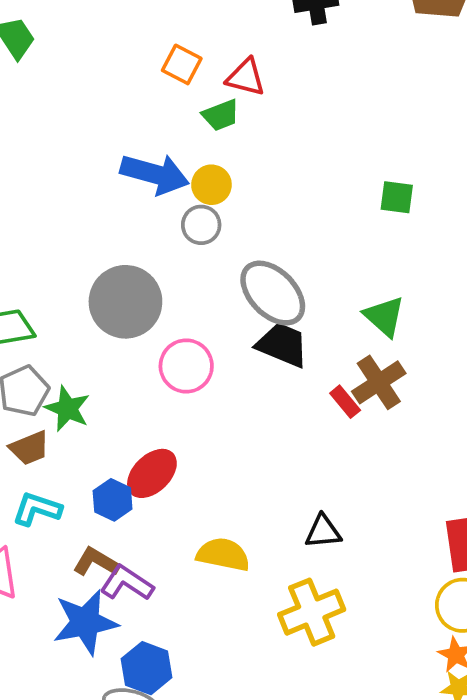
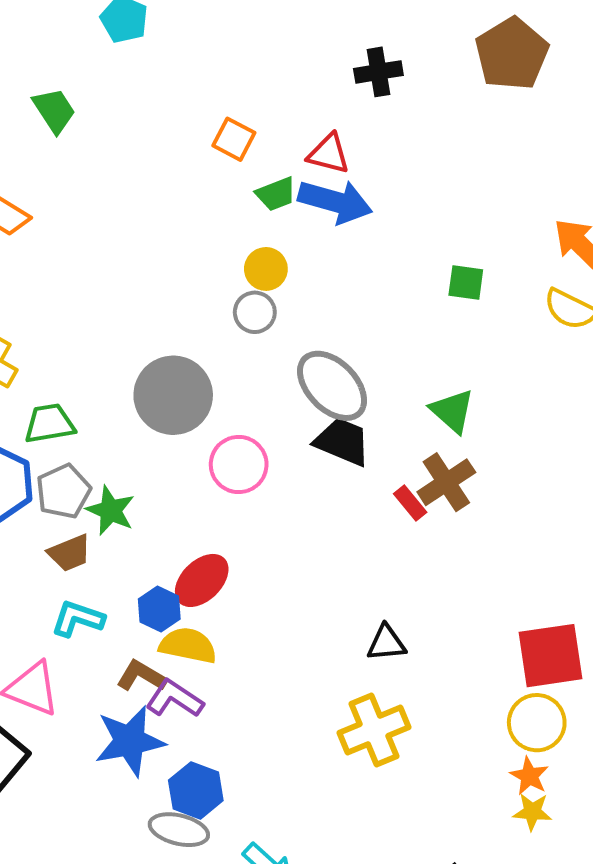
red triangle: (246, 77) -> (329, 154), moved
blue arrow: (155, 174) -> (335, 202), moved
yellow semicircle: (223, 554) -> (188, 645), moved

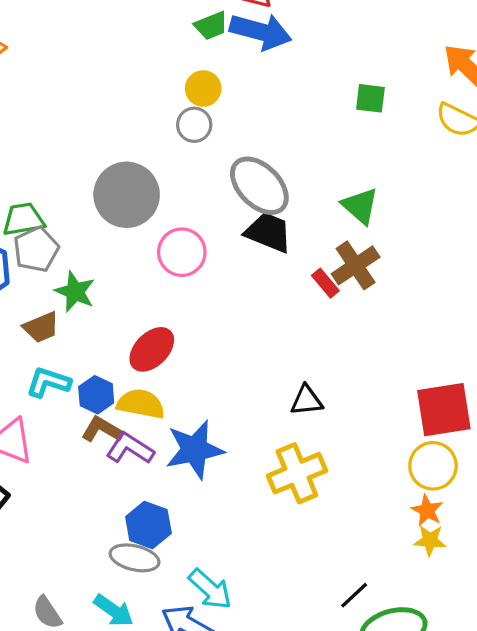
gray pentagon: (63, 491) -> (36, 249), moved
blue hexagon: (159, 609) -> (96, 395), moved
blue star: (130, 741) -> (195, 450), moved

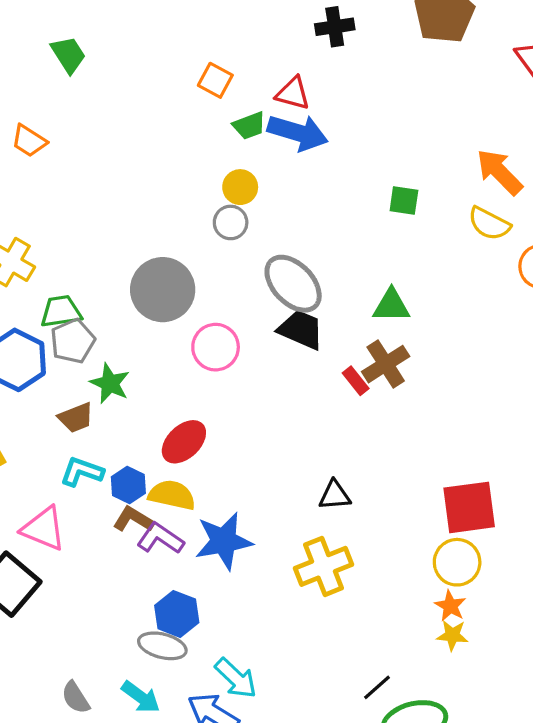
green triangle: (360, 206) -> (391, 306), turned -42

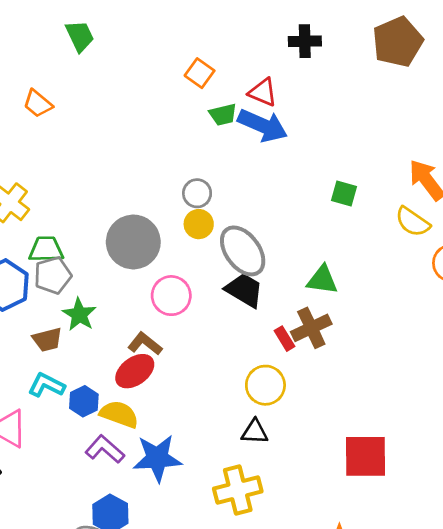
yellow circle: (240, 187) -> (199, 224), moved
brown L-shape: (133, 519) -> (145, 344), moved
yellow circle: (457, 562) -> (265, 385), moved

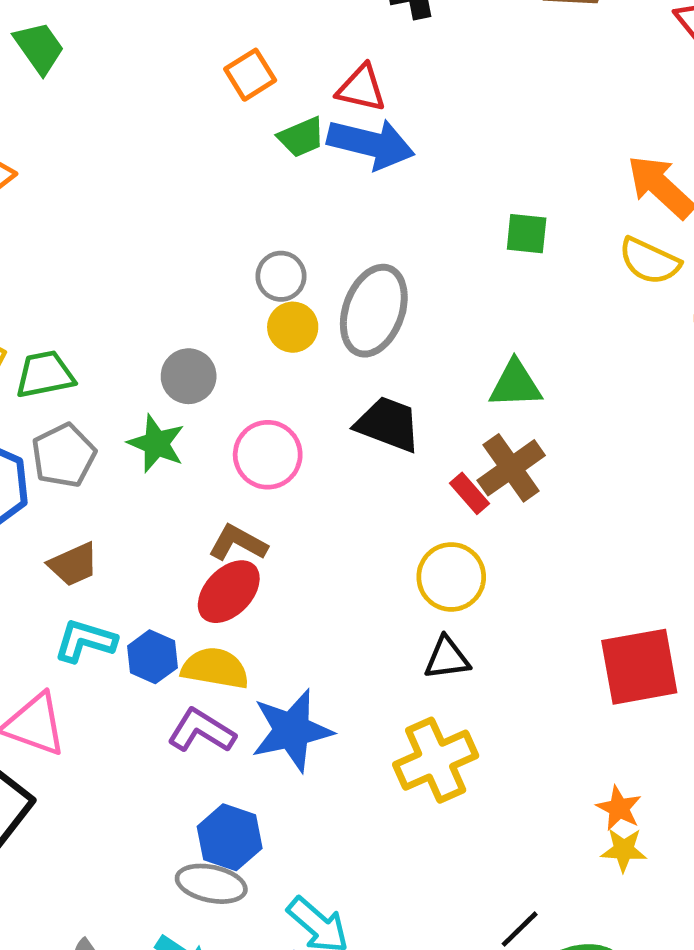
orange square: (200, 73) -> (250, 75), turned 32
gray circle: (133, 242) -> (189, 376), size x0.6
green trapezoid: (46, 249) -> (45, 374), moved
gray ellipse: (243, 251) -> (374, 311), moved, turned 66
green star: (79, 315) -> (156, 444), moved

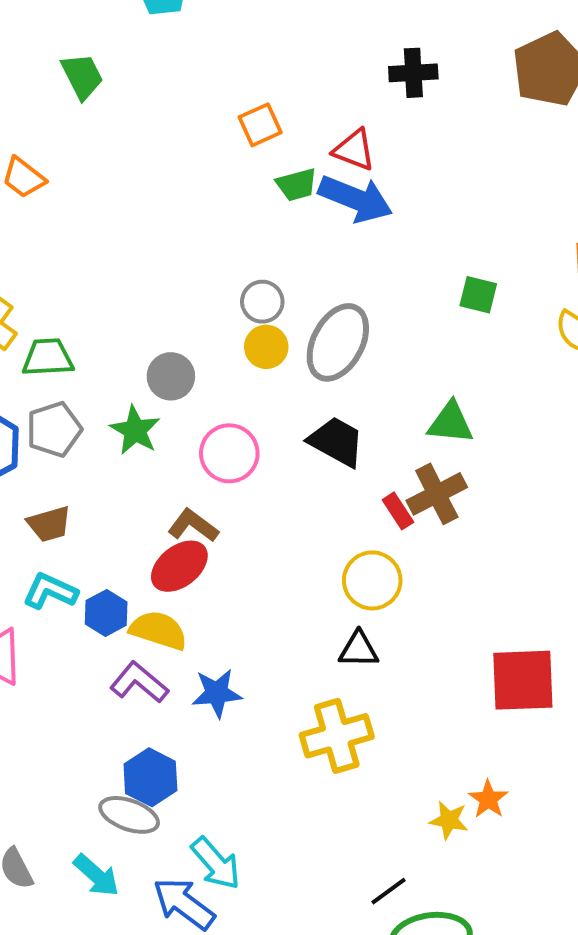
blue star: (292, 730) -> (217, 693), size x0.7
yellow star: (624, 850) -> (449, 820), moved

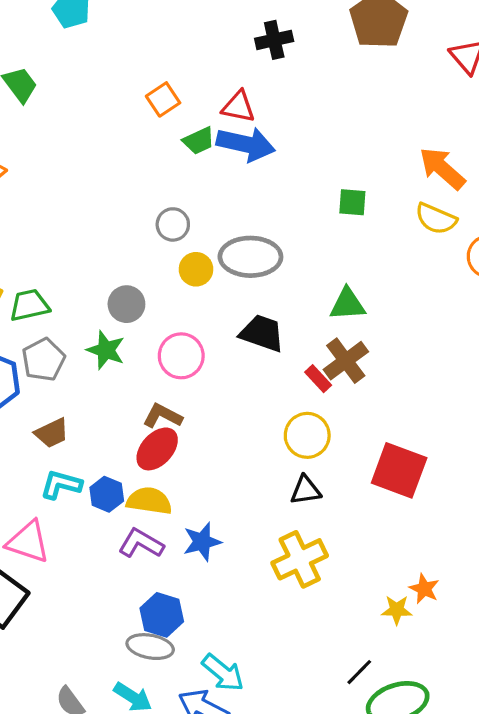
gray circle: (262, 302) -> (173, 224), moved
gray ellipse: (338, 342) -> (250, 257), turned 72
red square: (523, 680) -> (399, 470), moved, turned 32

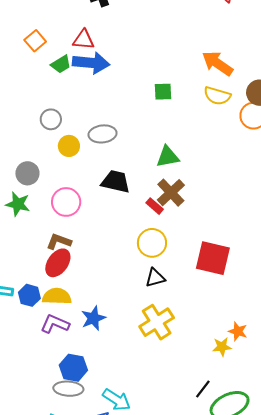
gray ellipse: (250, 257) -> (103, 134), size x0.7

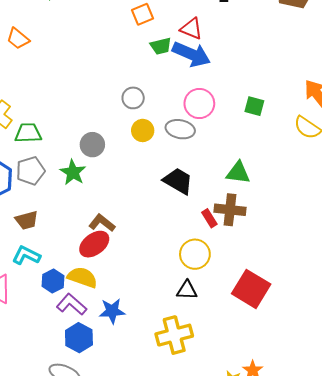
brown cross: (171, 193) -> (230, 210), turned 32
pink circle: (66, 202) -> (199, 103), moved
blue hexagon: (29, 295) -> (53, 281), moved
blue hexagon: (73, 368) -> (79, 338), moved

